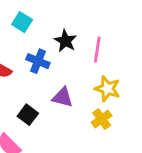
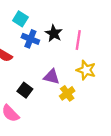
blue cross: (38, 61) -> (30, 39), moved
yellow cross: (102, 119) -> (67, 93), moved

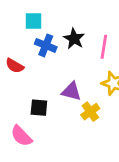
cyan square: (20, 19) -> (34, 21), turned -32
black square: (25, 90) -> (39, 108), turned -32

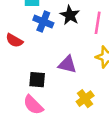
yellow cross: (90, 112) -> (85, 99), moved
pink semicircle: (21, 136) -> (33, 105), moved

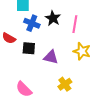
black square: (37, 80) -> (29, 48), moved

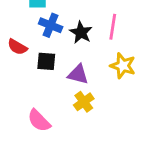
black star: (53, 18) -> (81, 32), moved
yellow cross: (65, 84) -> (84, 102), moved

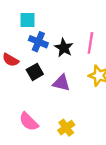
black square: (46, 61) -> (35, 72), turned -35
yellow cross: (84, 102) -> (66, 128), moved

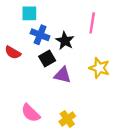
pink line: (90, 43) -> (92, 23), moved
black square: (35, 72) -> (47, 58), moved

